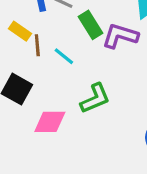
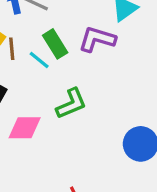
green rectangle: (90, 25) -> (55, 44), moved

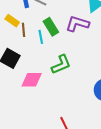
cyan line: (39, 60) -> (41, 37), turned 40

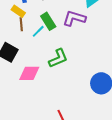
yellow rectangle: (12, 21) -> (18, 11), moved
cyan line: (41, 37) -> (38, 31), turned 56

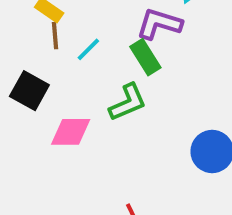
green rectangle: (48, 21) -> (145, 57), moved

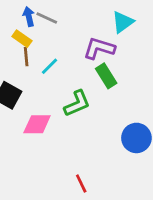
green rectangle: (145, 57) -> (106, 76), moved

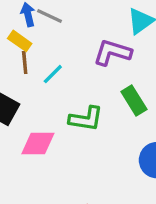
green rectangle: (106, 76) -> (134, 101), moved
green L-shape: (77, 103) -> (86, 119), turned 32

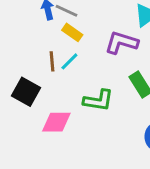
yellow rectangle: (20, 41) -> (72, 32), moved
brown line: (25, 62) -> (52, 61), moved

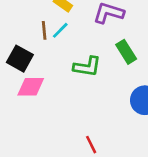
pink diamond: (56, 122) -> (31, 87), moved

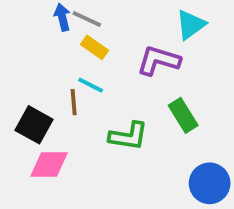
brown line: (44, 30) -> (74, 102), moved
cyan line: (60, 30) -> (91, 85), turned 72

